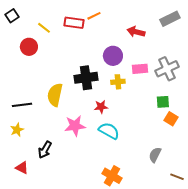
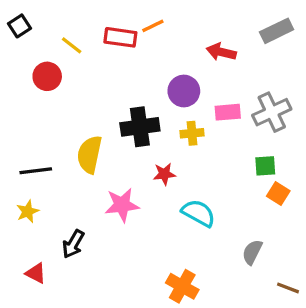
cyan semicircle: (109, 131) -> (199, 213), moved

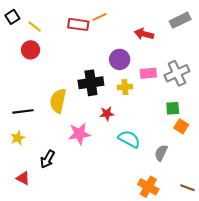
yellow line: (72, 45) -> (35, 27), moved
gray semicircle: (252, 252) -> (161, 153), moved
orange cross: (182, 286) -> (148, 187), moved

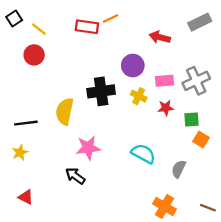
yellow cross: (125, 87) -> (139, 96), turned 32
red star: (107, 114) -> (166, 108), moved
black arrow: (47, 159) -> (75, 176), moved, turned 96

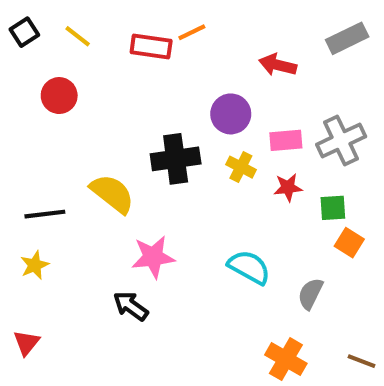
yellow line: (39, 29) -> (78, 36), moved
yellow semicircle: (65, 111) -> (112, 194), turned 116
red triangle: (26, 197) -> (26, 343), moved, turned 42

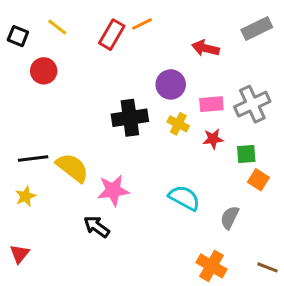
black square: (24, 32) -> (18, 36), moved, turned -35
red rectangle: (151, 47) -> (112, 35), turned -68
yellow semicircle: (112, 194) -> (72, 168), moved

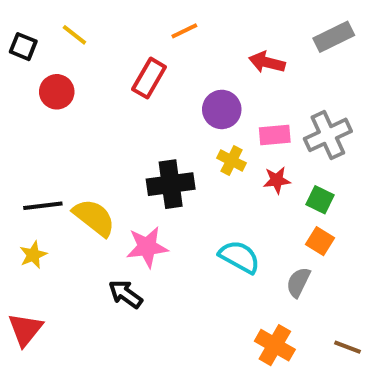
red rectangle: (112, 35) -> (149, 78), moved
black cross: (130, 118) -> (171, 184), moved
green square: (246, 154) -> (320, 200), turned 30
orange square: (258, 180) -> (320, 241), moved
red triangle: (19, 254) -> (25, 329), size x1.4

